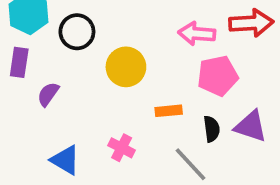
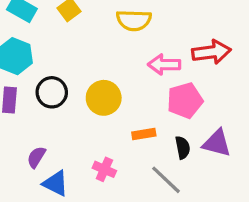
black circle: (77, 32) -> (52, 92), moved
purple semicircle: (48, 94) -> (36, 157), moved

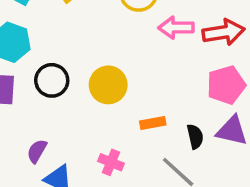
pink arrow: (164, 64) -> (176, 28), moved
pink pentagon: (185, 100) -> (226, 85), moved

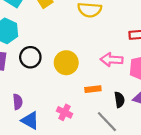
pink arrow: (176, 28) -> (112, 60), moved
purple semicircle: (37, 151) -> (18, 102), turned 140

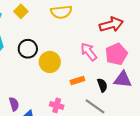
black circle: (30, 57) -> (28, 49), moved
pink arrow: (112, 60) -> (89, 52), turned 60

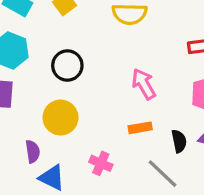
pink arrow: (89, 52) -> (144, 84), moved
yellow circle: (50, 62) -> (60, 118), moved

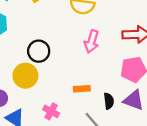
black circle: (67, 66) -> (39, 51), moved
pink arrow: (144, 84) -> (92, 41), moved, turned -140

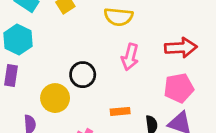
black circle: (39, 51) -> (83, 75), moved

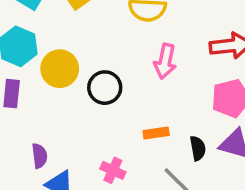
yellow circle: (55, 98) -> (60, 69), moved

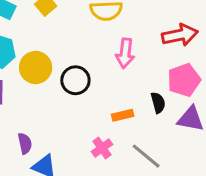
black semicircle: (198, 148) -> (158, 103), moved
pink cross: (113, 170) -> (102, 148), moved, turned 35

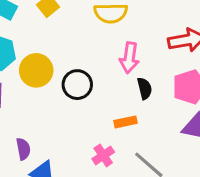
black semicircle: (158, 103) -> (145, 88), moved

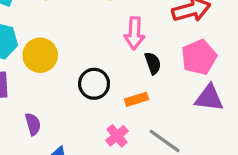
black circle: (77, 85) -> (94, 84), moved
purple semicircle: (23, 149) -> (33, 124), moved

